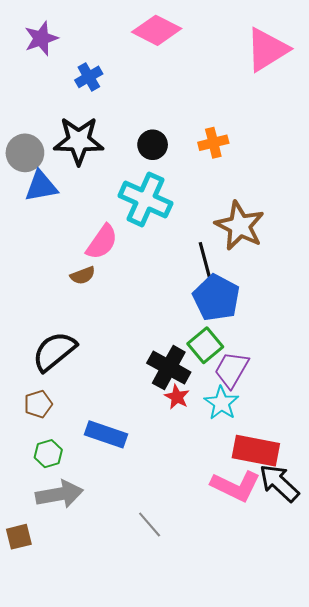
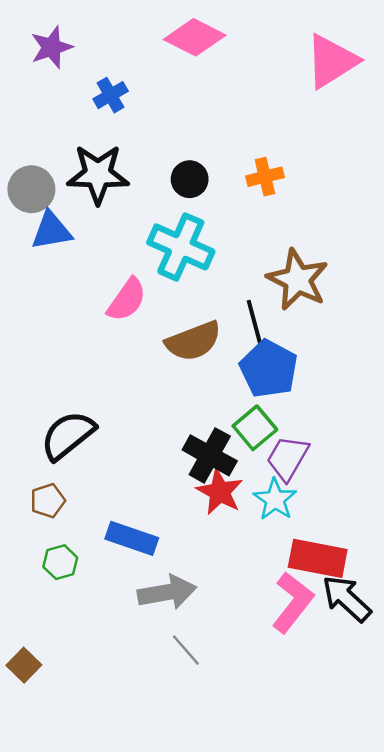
brown semicircle: (83, 275) -> (193, 341), moved, size x1.8
red star: (177, 397) -> (220, 492), size x1.5
pink L-shape: (236, 486) -> (293, 602), turned -78
gray arrow: (59, 494) -> (167, 592), moved
brown square: (19, 537) -> (24, 665), turned -32

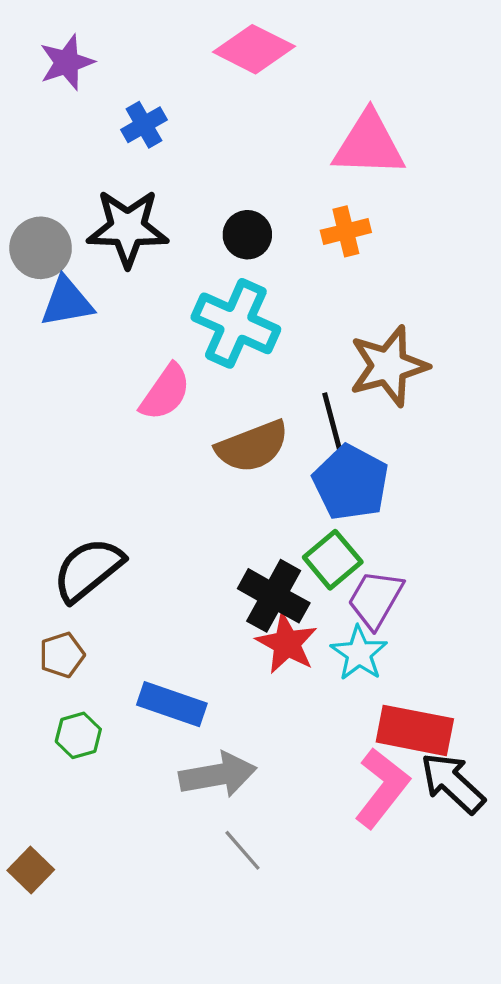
pink triangle: (332, 61) -> (369, 144), moved, turned 34
brown star: (298, 280) -> (389, 366), turned 30

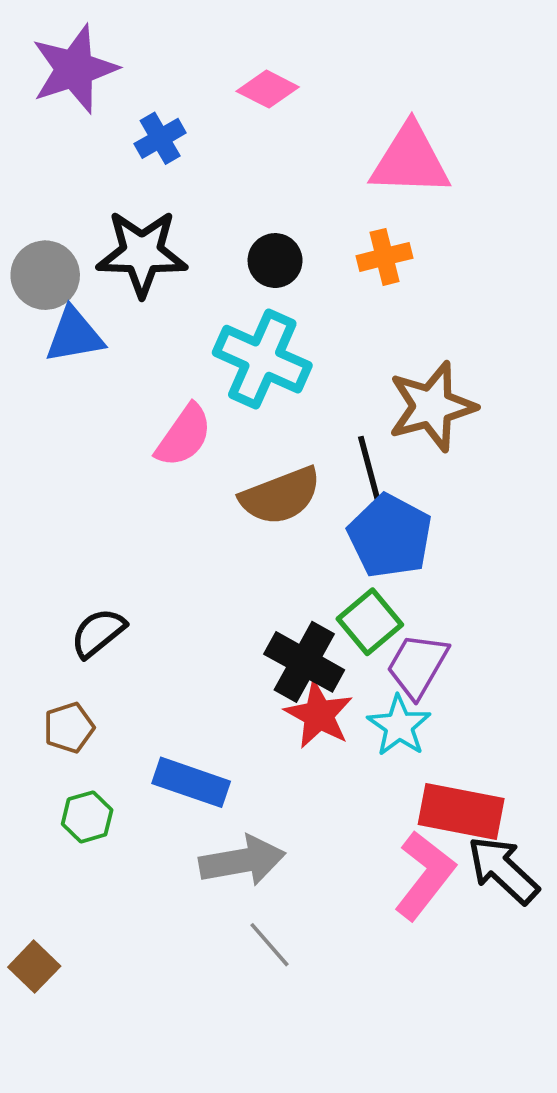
pink diamond: (254, 49) -> (268, 89), moved, size x0.7
purple star: (67, 62) -> (74, 69), size x1.4
black semicircle: (88, 570) -> (98, 633), size x0.7

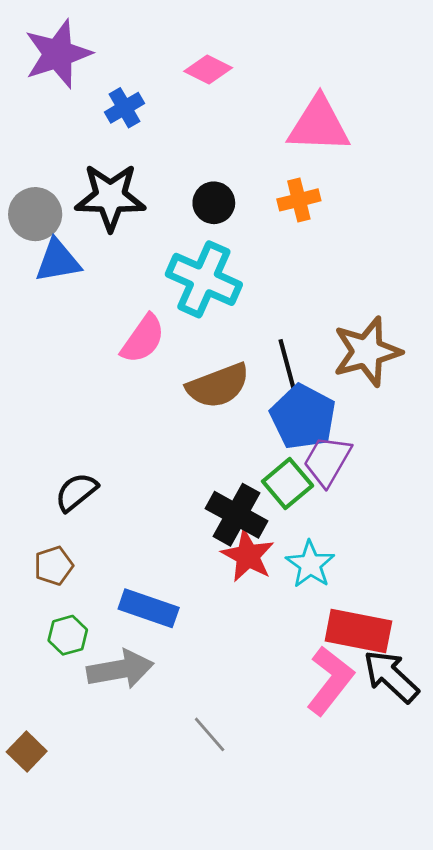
brown star: (432, 406) -> (367, 352), moved
purple trapezoid: (417, 666) -> (327, 461), moved
gray arrow: (242, 861) -> (120, 669), moved

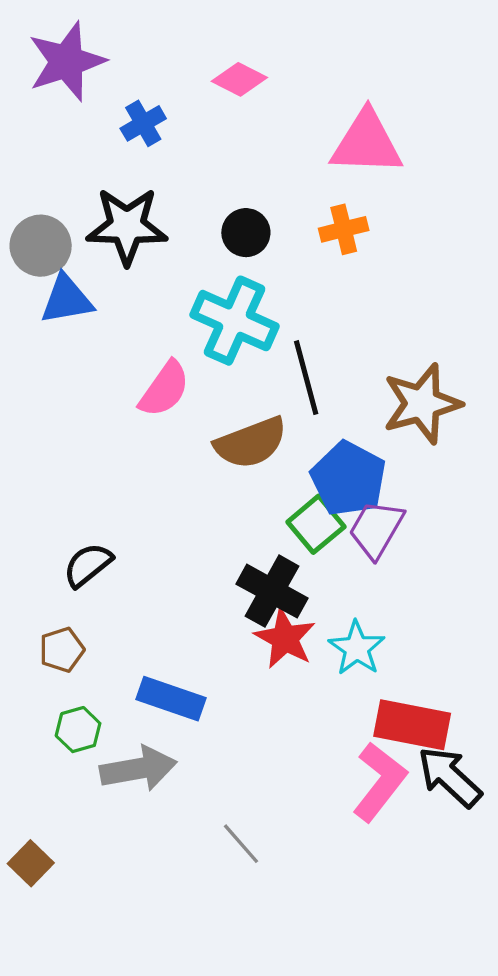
black line: (289, 371) -> (306, 378), moved
green square: (288, 484) -> (316, 524), moved

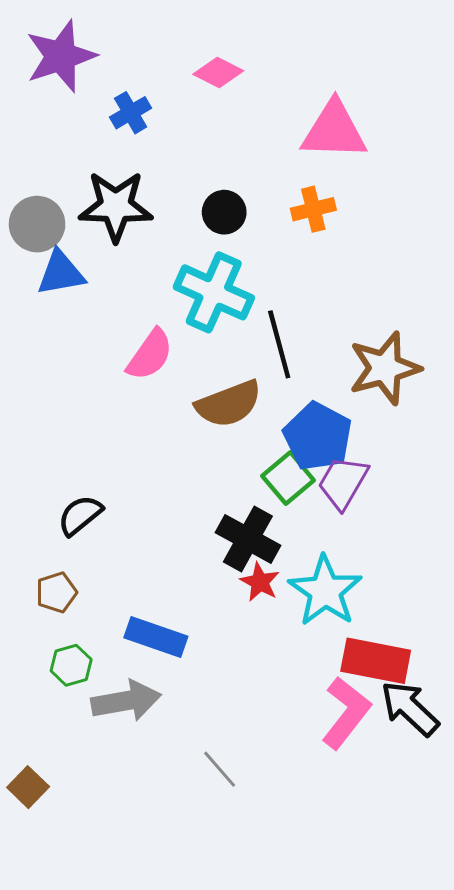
red star: (285, 638) -> (260, 582), size x0.7
cyan star: (357, 648) -> (325, 591), size x1.4

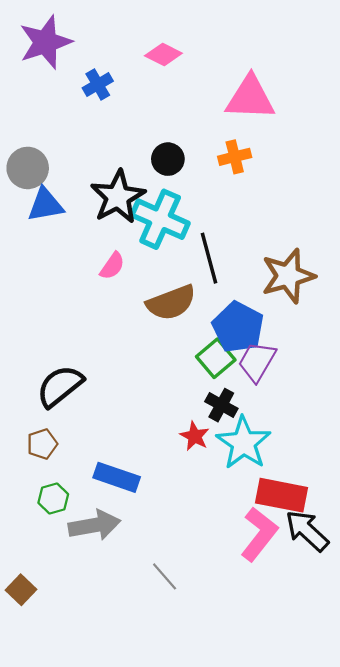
black star: (116, 206) -> (118, 197), moved, turned -30
pink semicircle: (150, 355) -> (112, 266), size x0.7
black semicircle: (80, 515) -> (60, 386), size x1.4
black cross: (248, 539) -> (221, 405), moved, size x0.7

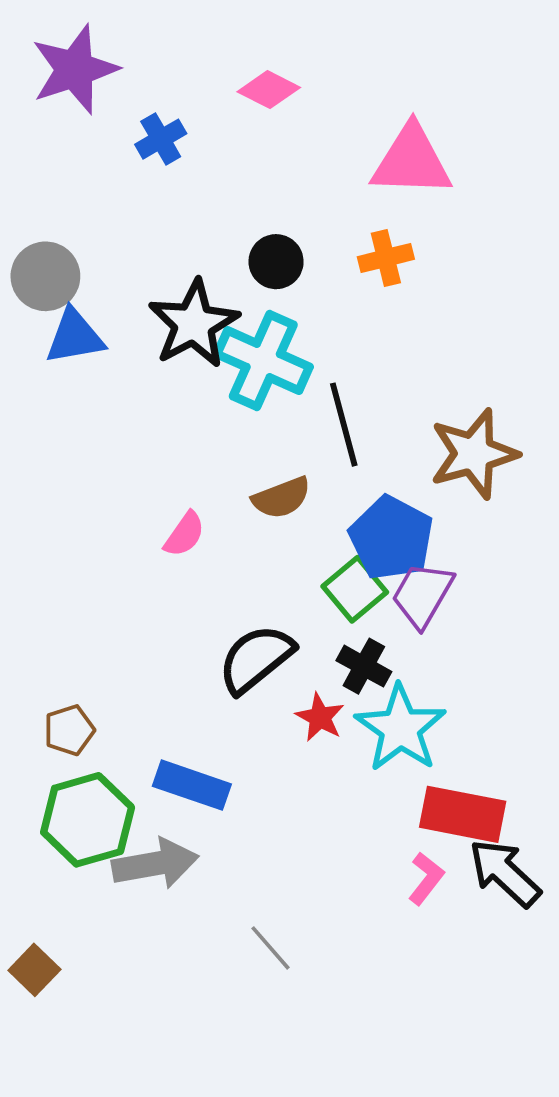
pink semicircle: (112, 266) -> (185, 534), moved
brown semicircle: (171, 303) -> (282, 498), size x0.7
black semicircle: (60, 386) -> (256, 659), moved
green hexagon: (53, 498) -> (88, 820), size x1.8
pink L-shape: (259, 534) -> (426, 878), size x0.6

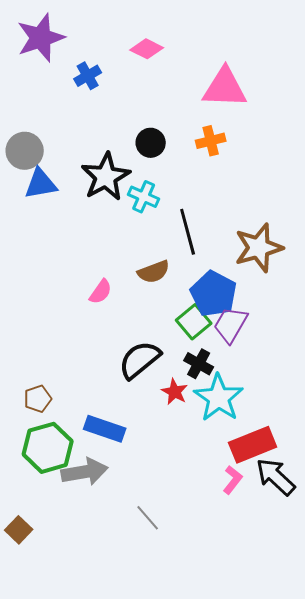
cyan cross: (263, 360) -> (144, 197), size x0.6
red rectangle: (463, 814) -> (253, 445), turned -33

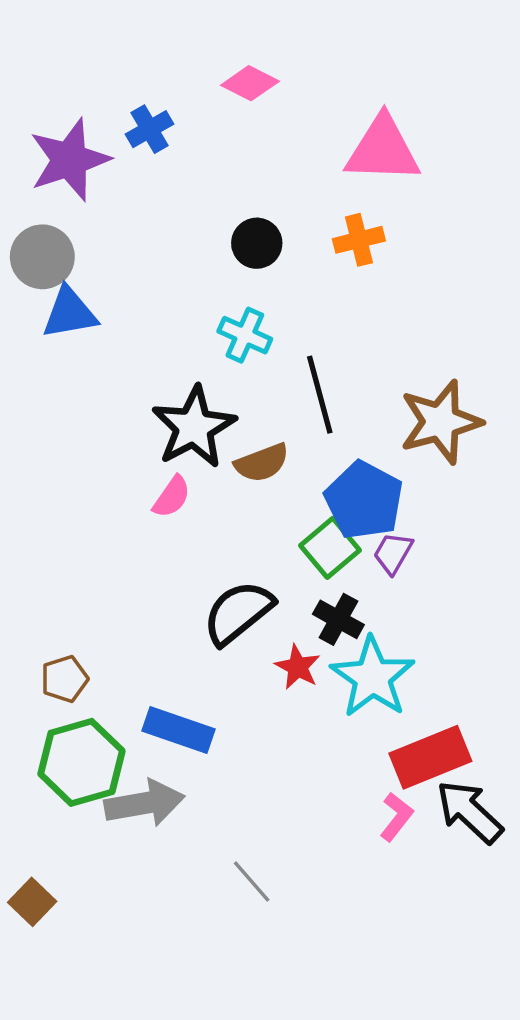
purple star: (41, 38) -> (70, 160), moved
black star: (106, 177) -> (194, 427), moved
purple trapezoid: (231, 325) -> (393, 553), size x0.7

